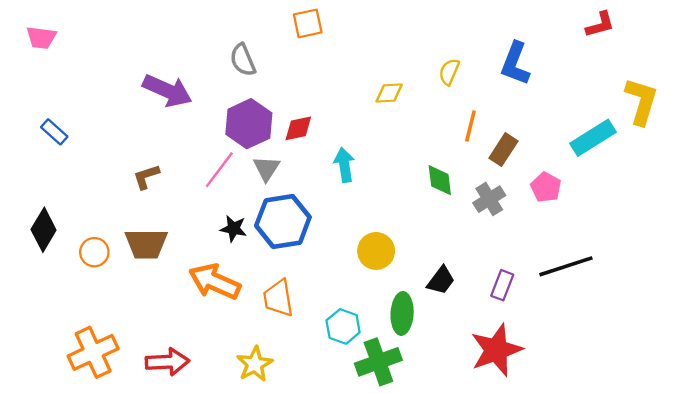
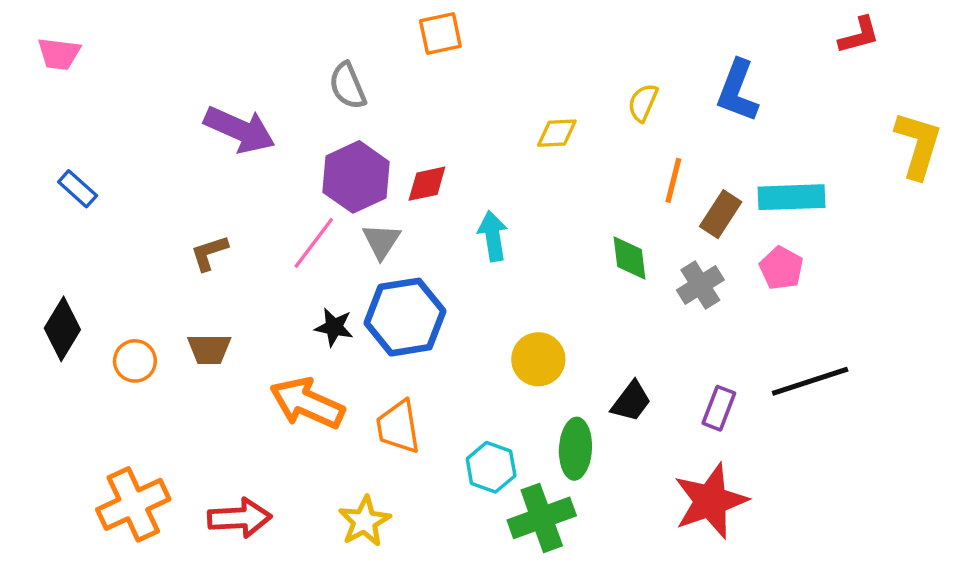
cyan rectangle: (593, 138) -> (791, 197), moved, turned 30
brown trapezoid: (146, 244) -> (209, 349), size x0.7

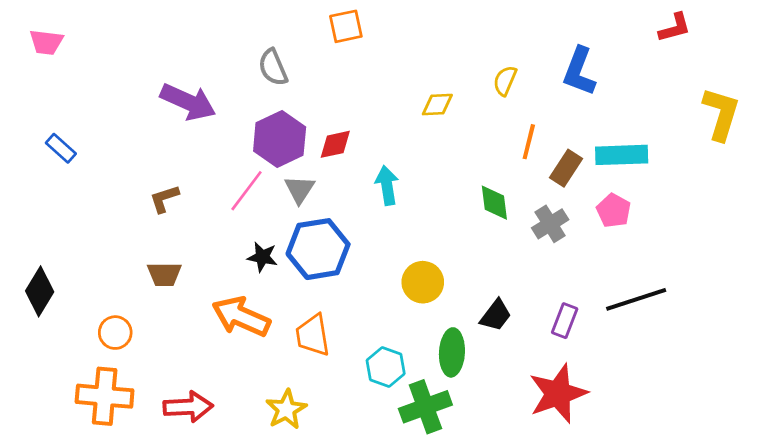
black diamond: (62, 329) -> (40, 291), moved
orange circle: (135, 361) -> (115, 333), moved
orange cross: (133, 504) -> (105, 396), turned 30

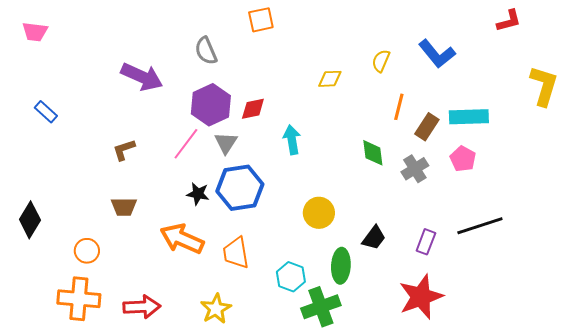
blue L-shape: (579, 71) -> (437, 54), turned -60

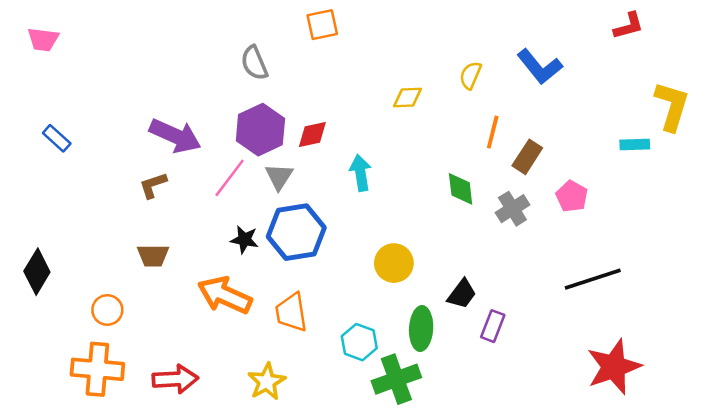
purple arrow: (142, 77) -> (175, 136), moved
cyan rectangle: (469, 117) -> (635, 144), moved, size x0.6
purple rectangle: (426, 242) -> (493, 326), moved
red star: (421, 297) -> (614, 367), moved

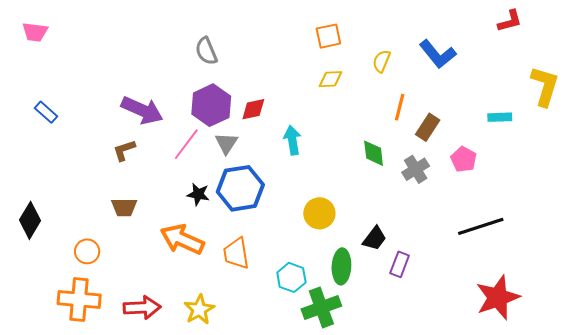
orange square: (322, 25) -> (328, 36), moved
cyan rectangle: (635, 144) -> (500, 117), moved
yellow star: (267, 382) -> (199, 309), moved

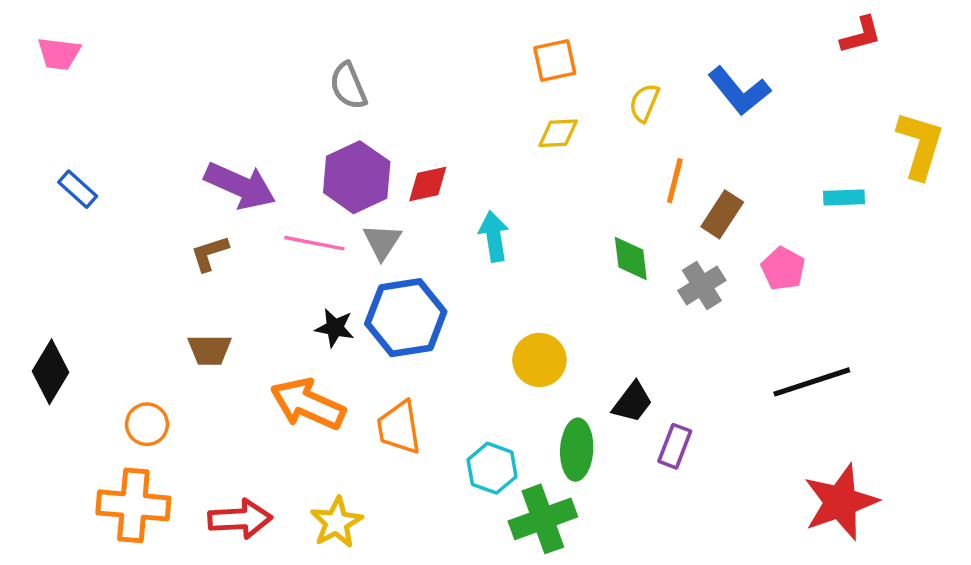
pink line: (186, 144) -> (314, 243), turned 64

